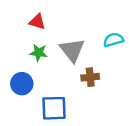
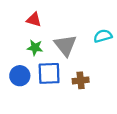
brown cross: (90, 77) -> (81, 80), moved
blue square: (54, 108) -> (49, 73), moved

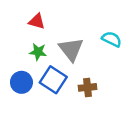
cyan semicircle: (103, 36) -> (112, 39), turned 42
blue square: (49, 73) -> (53, 80), turned 35

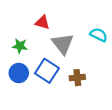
red triangle: (37, 21) -> (42, 22), moved
green star: (38, 52) -> (20, 46), moved

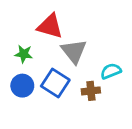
red triangle: (42, 22) -> (50, 26), size x1.5
cyan semicircle: (99, 35) -> (111, 71), moved, turned -48

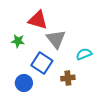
blue circle: (22, 86) -> (24, 83), moved
brown cross: (91, 91) -> (68, 78), moved

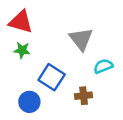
red triangle: (38, 20) -> (21, 22), moved
gray triangle: (56, 39) -> (81, 39), moved

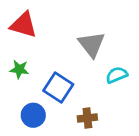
green star: (22, 50) -> (19, 69), moved
brown cross: (84, 96) -> (87, 118), moved

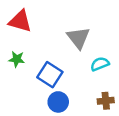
blue circle: (33, 115) -> (58, 102), moved
brown cross: (87, 118) -> (106, 101), moved

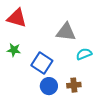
gray triangle: (78, 38) -> (66, 32), turned -45
brown cross: (106, 101) -> (74, 85), moved

